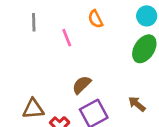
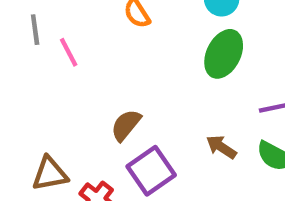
pink line: (67, 38) -> (69, 52), moved

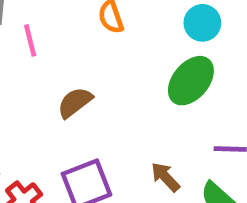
brown semicircle: (126, 125) -> (75, 102), moved

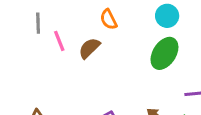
brown semicircle: (75, 102) -> (89, 48), moved

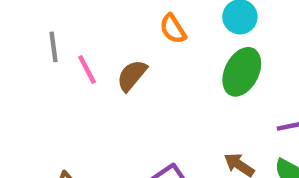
orange semicircle: (109, 19) -> (173, 29), moved

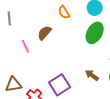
pink line: (87, 70) -> (25, 46), moved

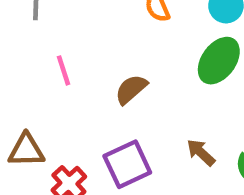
brown semicircle: (44, 33) -> (131, 89), moved

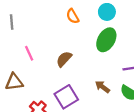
brown triangle: (26, 150) -> (14, 82), moved

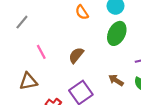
gray line: (12, 22) -> (22, 22), turned 48

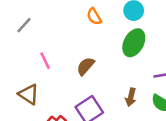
brown arrow: (116, 80) -> (131, 97), turned -112
brown triangle: (28, 81) -> (29, 94), turned 42

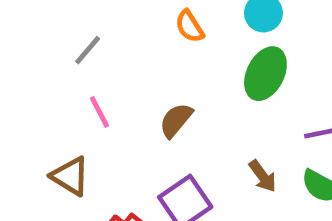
gray line: (24, 25) -> (88, 50), moved
brown arrow: (131, 97) -> (263, 176), turned -48

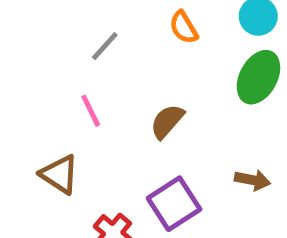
gray line: (88, 50) -> (105, 46), moved
brown arrow: (263, 176) -> (252, 180), turned -44

